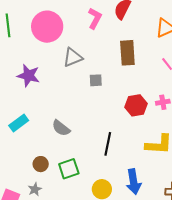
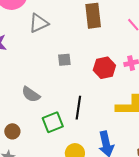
gray square: (96, 80) -> (64, 60), moved
green square: (69, 169) -> (53, 122), moved

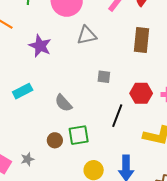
black line: (78, 108) -> (117, 116), moved
brown circle: (12, 131) -> (55, 140), moved

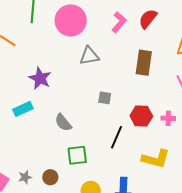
purple star: (40, 46) -> (40, 78), moved
brown circle: (55, 140) -> (50, 177), moved

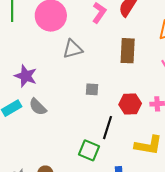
gray semicircle: (63, 123) -> (38, 107), moved
green square: (77, 155) -> (89, 150), moved, turned 35

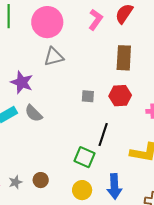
gray triangle: (73, 49) -> (54, 57), moved
red hexagon: (130, 104) -> (120, 96), moved

